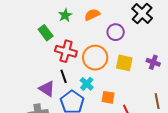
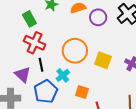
purple circle: (116, 32) -> (98, 17), moved
red cross: (66, 51) -> (35, 43), moved

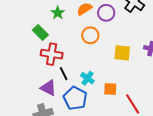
orange circle: (75, 51) -> (90, 35), moved, size x0.7

